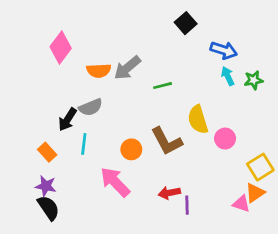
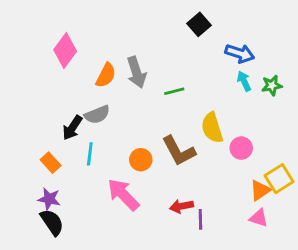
gray arrow: (127, 68) -> (136, 72), turned -68
orange semicircle: (99, 71) -> (106, 75), turned -60
orange triangle: (255, 193) -> (260, 190), moved

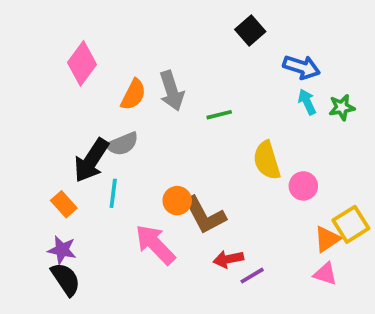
black arrow: (72, 128) -> (91, 160), size x1.4
brown L-shape: (179, 151) -> (205, 215), moved
purple line: (200, 219) -> (252, 276), turned 60

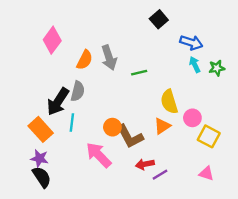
gray semicircle: (122, 144) -> (78, 91), turned -54
orange rectangle: (64, 204) -> (41, 129), size x1.5
yellow square: (351, 224) -> (209, 136), moved, turned -30
orange triangle: (327, 239) -> (162, 126), moved

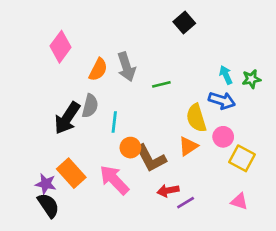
blue arrow: (191, 43) -> (222, 100), moved
cyan line: (72, 123) -> (114, 122), moved
orange rectangle: (41, 129) -> (71, 173), moved

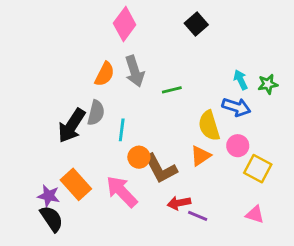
pink diamond: (60, 47) -> (125, 24), moved
purple line: (186, 203) -> (198, 216), turned 54

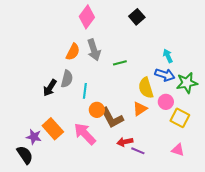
green star: (268, 84) -> (187, 83), moved, size x1.5
black arrow: (72, 126) -> (50, 88), size x0.7
black semicircle: (52, 219) -> (25, 155), moved

